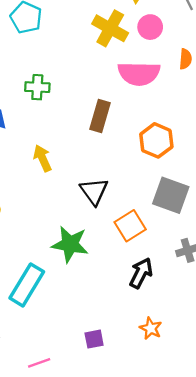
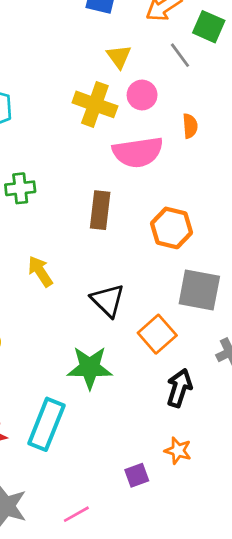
orange star: (151, 328) -> (178, 451), moved

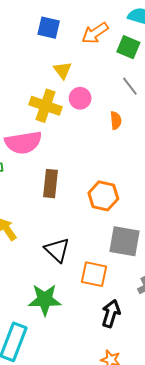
gray line: (180, 55) -> (130, 86), moved
pink semicircle: (138, 152) -> (23, 142), moved
orange square: (157, 334) -> (94, 274), turned -36

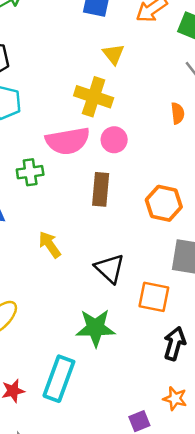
pink circle: (80, 98) -> (114, 140), moved

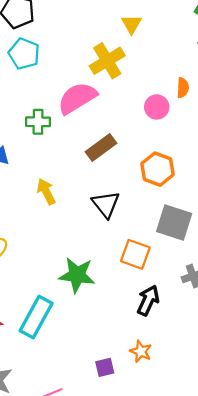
yellow cross: (94, 97) -> (107, 61), turned 32
pink circle: (114, 140) -> (157, 107), moved
pink semicircle: (68, 141) -> (77, 98), turned 150
brown rectangle: (101, 189) -> (101, 147), turned 40
black triangle: (110, 268) -> (106, 204), moved

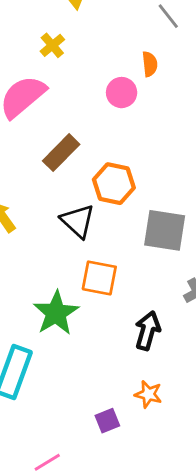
yellow cross: (107, 61) -> (52, 45), size x0.6
orange hexagon: (158, 169) -> (114, 184), moved
orange square: (135, 254) -> (99, 278), moved
green star: (77, 275) -> (56, 313), turned -30

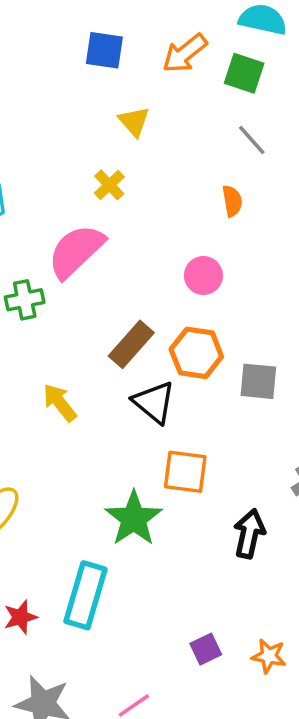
pink circle: (122, 93) -> (203, 276), moved
brown rectangle: (61, 153) -> (131, 344), moved
gray square: (165, 230) -> (258, 381), moved, size x0.7
orange star: (148, 394) -> (269, 656), moved

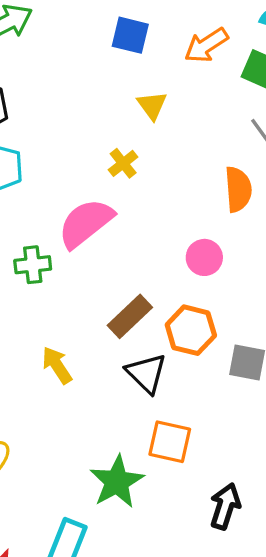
orange semicircle: (232, 201) -> (238, 189), size x1.5

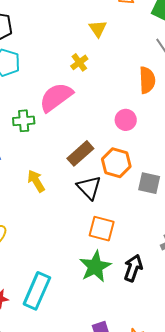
green star: (117, 482) -> (95, 267), moved

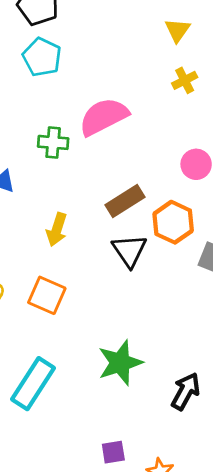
yellow cross: (79, 62) -> (185, 80), moved
yellow arrow: (36, 181) -> (57, 229), turned -140
orange square: (102, 229) -> (47, 295), moved
black arrow: (133, 268) -> (186, 391), moved

